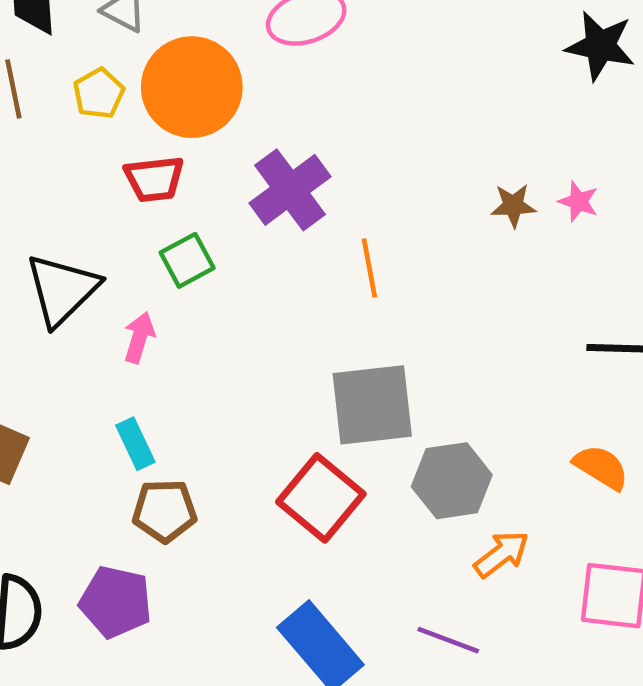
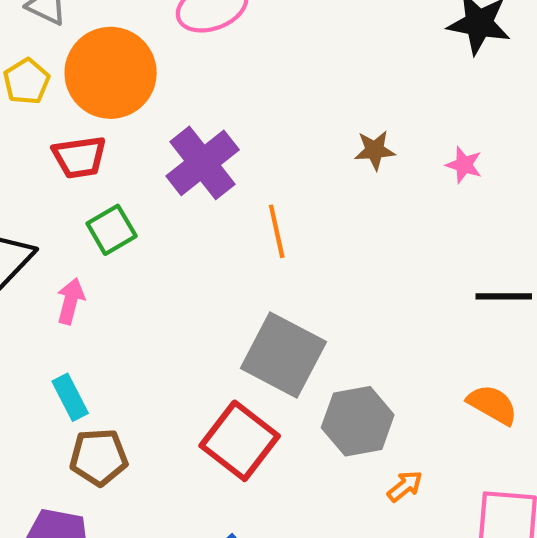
brown star: (513, 206) -> (375, 150), moved
gray square: (372, 405) -> (283, 355), turned 36
orange arrow: (501, 554) -> (405, 486), size x0.7

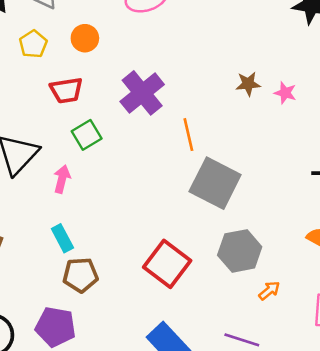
orange circle: (111, 73) -> (85, 38), size x0.5
pink star: (464, 165) -> (285, 93), moved
gray square: (283, 355) -> (215, 183), moved

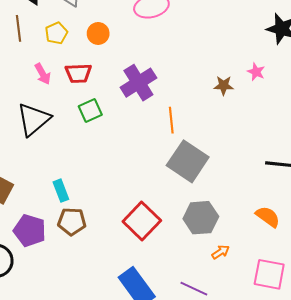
pink star: (285, 93) -> (256, 72), moved
pink arrow: (62, 179) -> (43, 74), moved, turned 130
purple pentagon: (55, 327) -> (30, 231), moved

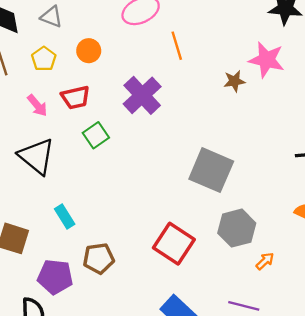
pink star: (256, 72) -> (267, 60), size x1.8
black triangle: (33, 119) -> (37, 156), turned -30
orange line: (171, 120) -> (177, 46), moved
cyan rectangle: (61, 191) -> (65, 217), moved

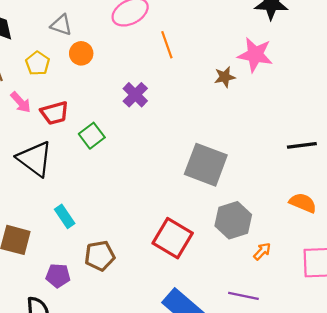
gray triangle: (51, 17) -> (61, 25), moved
purple cross: (142, 95) -> (135, 95), size x0.7
red trapezoid: (75, 97) -> (55, 113), moved
pink arrow: (37, 105) -> (21, 102), moved
purple pentagon: (55, 277) -> (58, 276), size x0.7

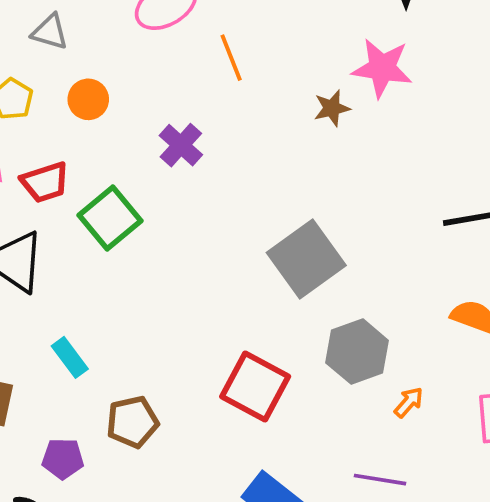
orange circle: (81, 53) -> (88, 99), moved
green square: (92, 136) -> (110, 218), size x1.4
gray square: (206, 165) -> (306, 259), turned 36

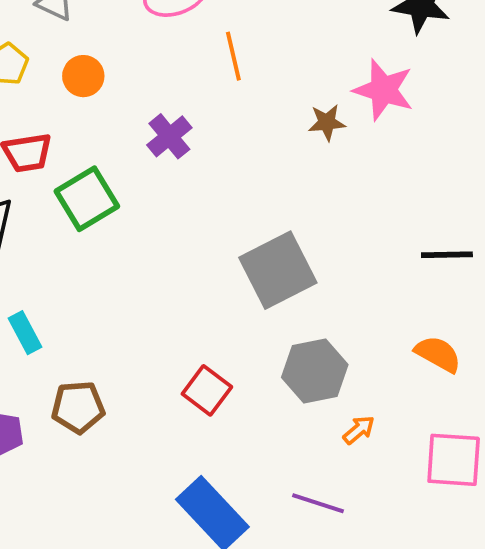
red square: (255, 386) -> (207, 390), size x0.7

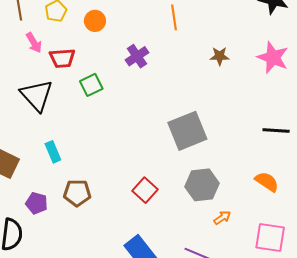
pink star: (383, 90) -> (273, 58), moved
green square: (87, 199) -> (91, 85), size x0.7

